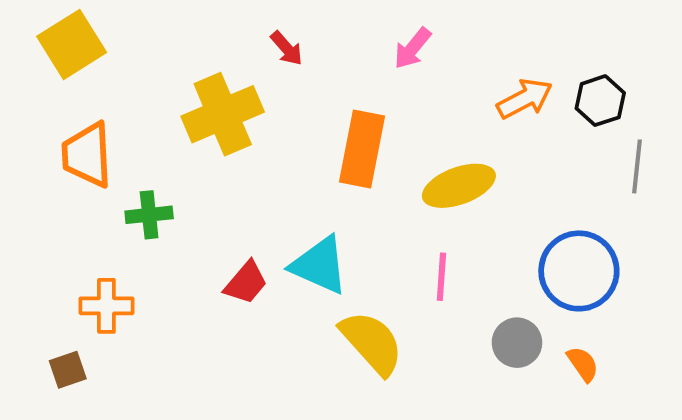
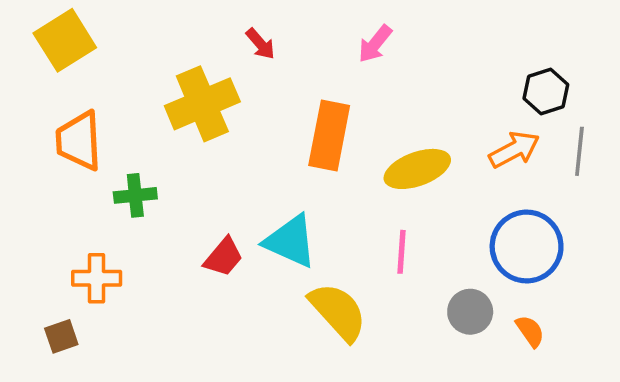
orange arrow: (525, 99) -> (514, 150), moved

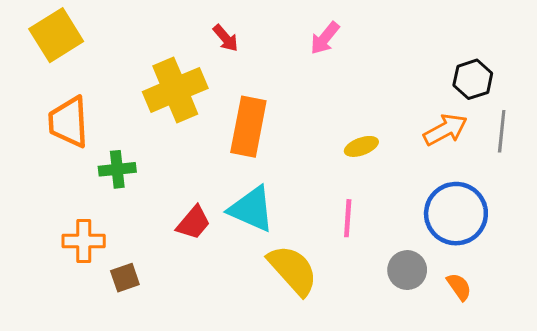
orange rectangle: (329, 135) -> (248, 127), moved
yellow ellipse: (417, 169) -> (361, 146), size x0.6
brown square: (61, 336) -> (125, 278), moved

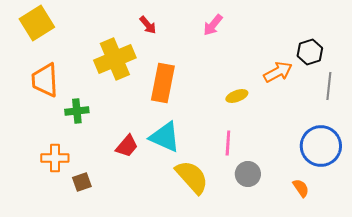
orange arrow: (445, 130) -> (278, 72), moved
blue circle: (456, 214) -> (321, 146), moved
gray circle: (407, 270) -> (248, 174), moved

